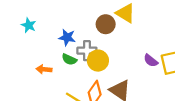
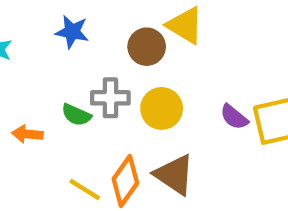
blue star: (67, 37) -> (72, 32), moved
yellow circle: (98, 61) -> (162, 108), moved

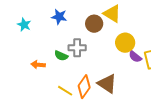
yellow circle: (162, 108) -> (125, 43), moved

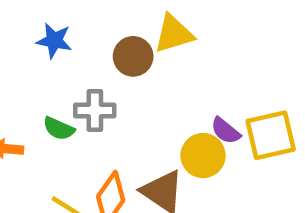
yellow triangle: (112, 14) -> (174, 34), turned -48
yellow circle: (125, 43) -> (203, 156), moved

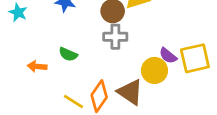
gray cross: (95, 110) -> (115, 37), moved

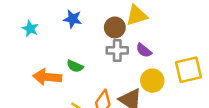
purple semicircle: (168, 56) -> (144, 50), moved
orange arrow: (37, 66) -> (47, 77), size x1.6

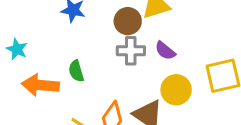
cyan star: (30, 29) -> (17, 49), moved
green semicircle: (75, 66) -> (76, 71), turned 49

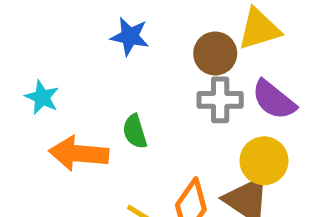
purple semicircle: (165, 51) -> (274, 100), size x1.4
yellow circle: (176, 90) -> (264, 161), moved

